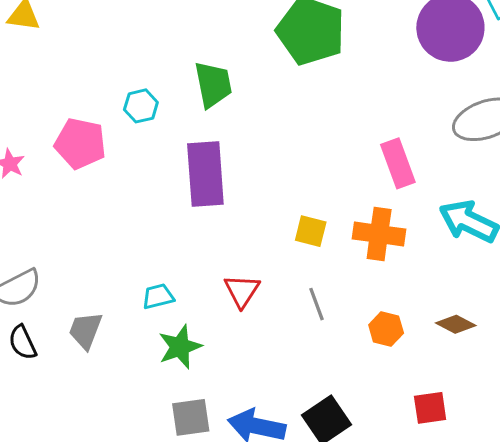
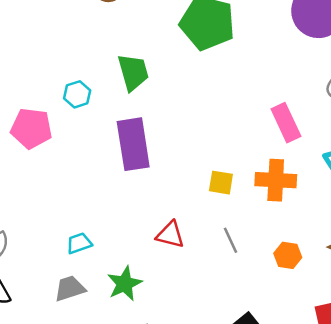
red triangle: (242, 291) -> (170, 235), turned -44
cyan trapezoid: (158, 296) -> (79, 243), moved
gray trapezoid: (85, 330) -> (70, 288), moved, turned 56

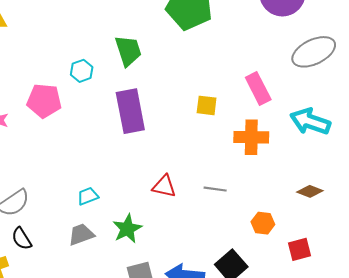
yellow square: (221, 183) -> (207, 105), moved
gray line: (231, 240) -> (215, 189), turned -55
orange hexagon: (288, 255) -> (263, 223), moved

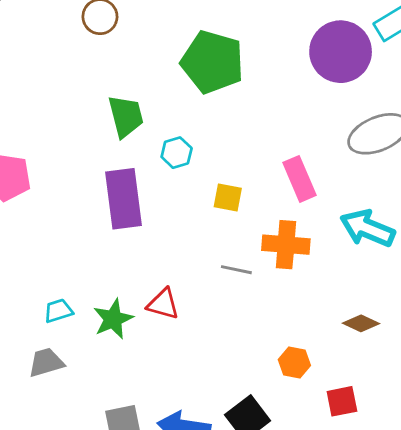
cyan hexagon: (82, 71) -> (177, 153), moved
gray line: (215, 189) -> (236, 270), moved
green star: (127, 229) -> (113, 319), moved

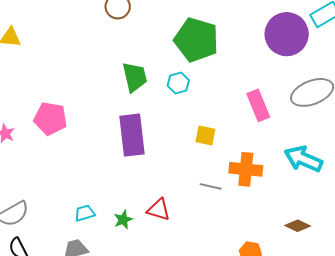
cyan hexagon: (177, 153) -> (178, 83), moved
pink rectangle: (300, 179) -> (258, 105), moved
green star: (113, 319) -> (123, 220), size x0.7

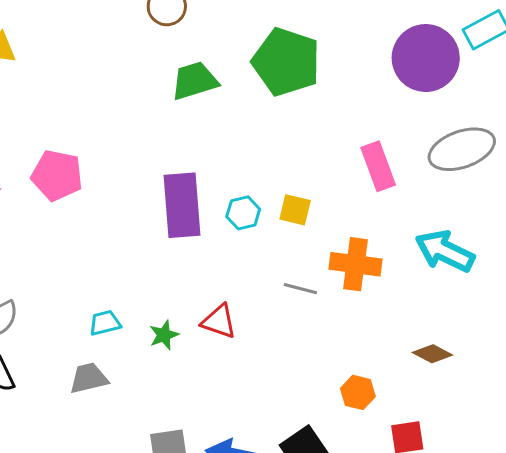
green trapezoid: (135, 77) -> (195, 81), moved, turned -96
cyan hexagon: (178, 83) -> (243, 213), moved

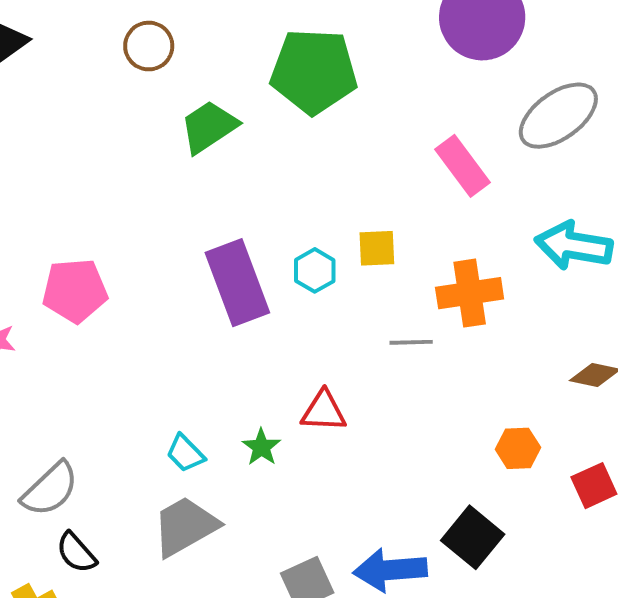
cyan trapezoid: (105, 323) -> (185, 453), turned -104
gray trapezoid: (89, 378) -> (185, 526), size x1.4

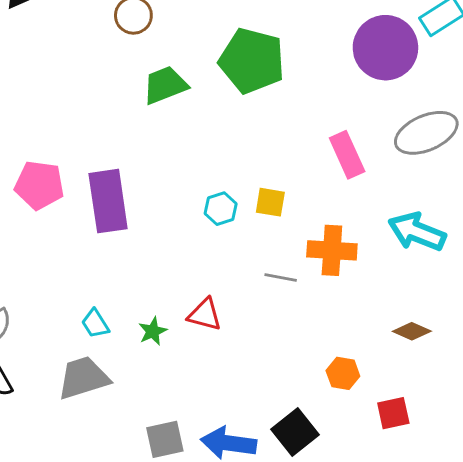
purple rectangle: (237, 283) -> (108, 201), moved

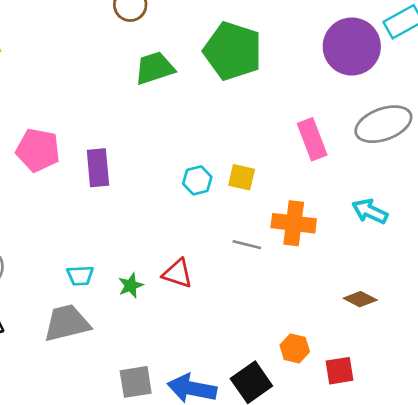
purple rectangle: (108, 201) -> (98, 168), size x0.7
cyan arrow: (417, 232) -> (370, 211), size x0.7
cyan trapezoid: (95, 324) -> (80, 276), turned -64
orange hexagon: (343, 373) -> (295, 348), moved

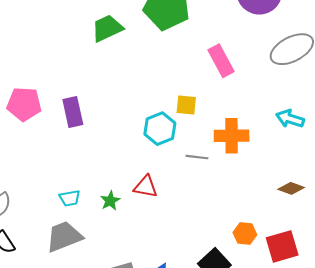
pink rectangle: (312, 139) -> (221, 61), moved
cyan hexagon: (197, 180) -> (160, 129), moved, size x1.4
red square: (339, 371) -> (282, 246), size x1.4

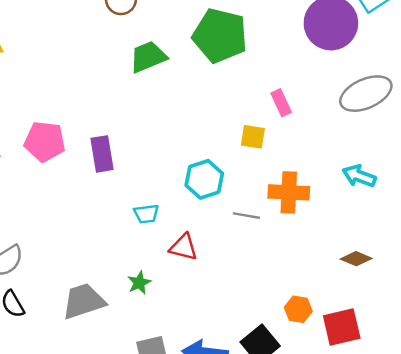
pink rectangle: (221, 61) -> (281, 103), size x0.7
yellow square: (186, 105) -> (253, 137), moved
cyan trapezoid: (70, 198) -> (146, 214), moved
green star: (110, 201) -> (139, 283), moved

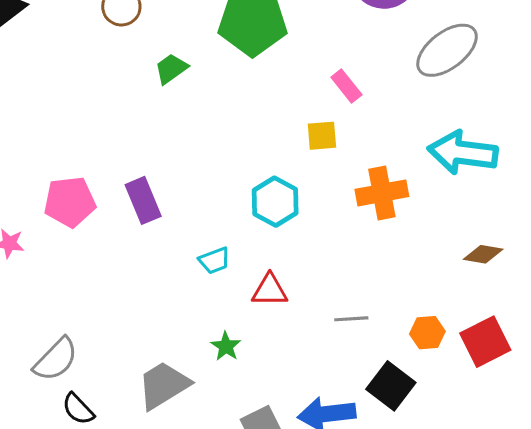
green trapezoid: (148, 57) -> (171, 69), size x0.7
cyan arrow: (359, 176) -> (463, 153), size x1.6
gray line: (246, 216) -> (351, 319), moved

